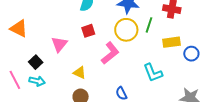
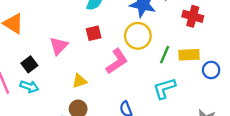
green line: (149, 25) -> (165, 55), moved
yellow triangle: (80, 73) -> (79, 81), turned -48
cyan L-shape: (153, 73) -> (164, 88), turned 90

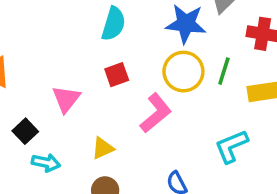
green line: (165, 55) -> (224, 71), moved
cyan arrow: (29, 87) -> (46, 163), moved

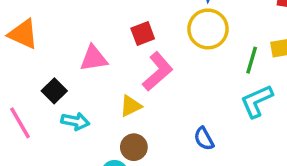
green line: (224, 71) -> (252, 60), moved
pink triangle: (66, 99) -> (94, 58), turned 44
pink L-shape: (156, 113) -> (158, 71), moved

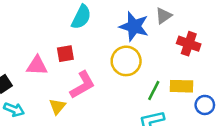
red square: (143, 33) -> (65, 54), moved
yellow triangle: (131, 106) -> (57, 106), turned -36

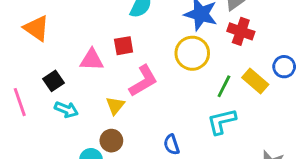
red cross: (189, 44) -> (241, 31), moved
yellow rectangle: (181, 86) -> (255, 81), turned 40
blue circle: (205, 105) -> (284, 67), moved

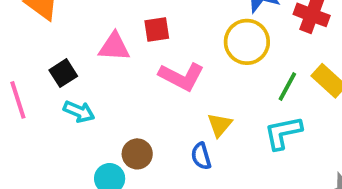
pink L-shape: (143, 81) -> (181, 76), turned 56
yellow triangle: (115, 106) -> (220, 125), moved
blue semicircle: (171, 145) -> (201, 156), moved

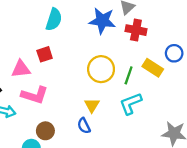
yellow circle: (247, 42) -> (101, 69), moved
pink L-shape: (181, 76) -> (35, 95), moved

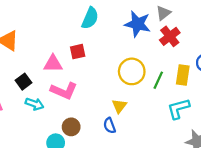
red cross: (136, 30) -> (170, 36), turned 36
yellow rectangle: (153, 68) -> (183, 75), turned 60
cyan L-shape: (131, 104) -> (178, 109), moved

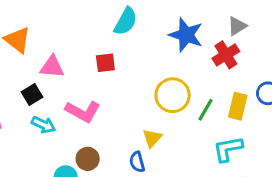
gray triangle: (163, 13) -> (237, 26), moved
pink triangle: (53, 64) -> (52, 67), moved

